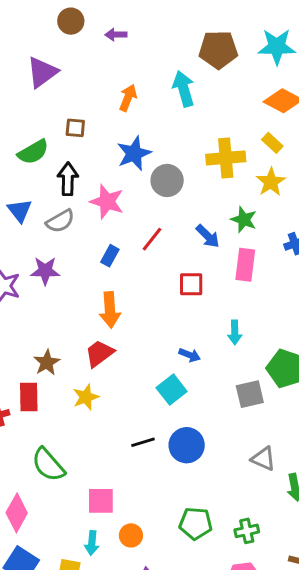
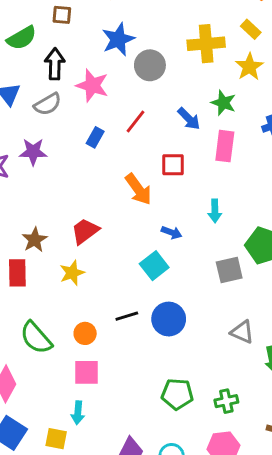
orange arrow: (110, 310) -> (138, 189), moved, turned -32
orange circle: (131, 535) -> (85, 333), moved

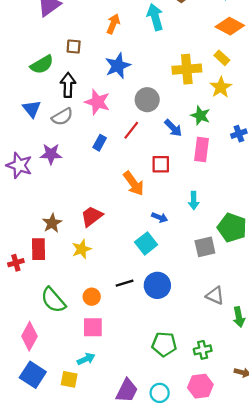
gray circle: (150, 65) -> (147, 100), moved
cyan arrow: (78, 413) -> (86, 359), turned -120

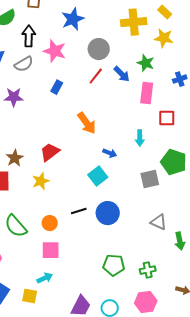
yellow star: (221, 87) -> (164, 38), turned -30
red line: (131, 130) -> (96, 76), moved
red square: (161, 164) -> (167, 118), moved

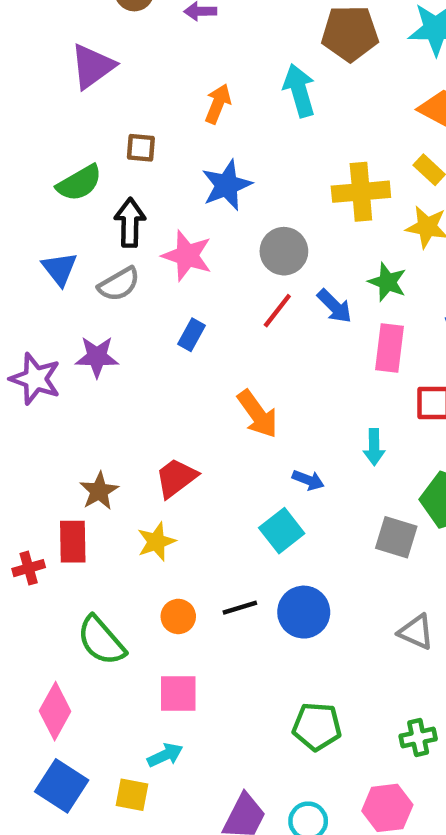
gray square: (150, 179) -> (396, 537), turned 30
orange circle: (50, 223) -> (178, 616), moved
green cross: (148, 270) -> (418, 738), moved

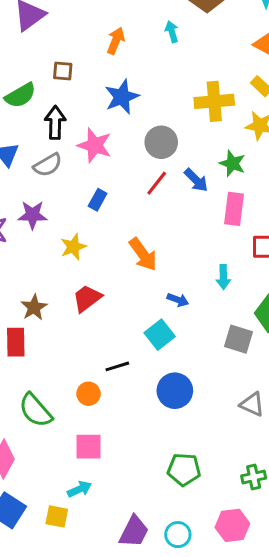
cyan arrow: (299, 90) -> (172, 32), size x0.6
yellow star: (156, 542) -> (73, 247), moved
black line: (240, 608) -> (117, 366), moved

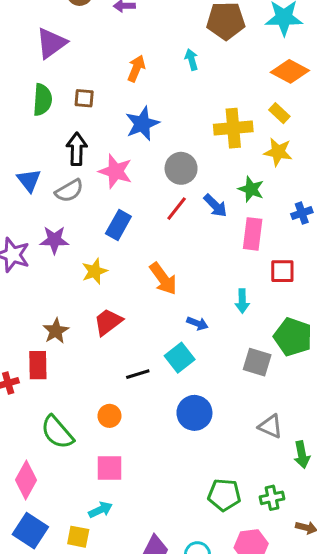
green semicircle: (20, 95) -> (42, 100), moved, turned -56
blue rectangle: (98, 200) -> (118, 225), size x1.4
black line: (117, 366) -> (138, 374), moved
green pentagon: (184, 469) -> (224, 495), moved

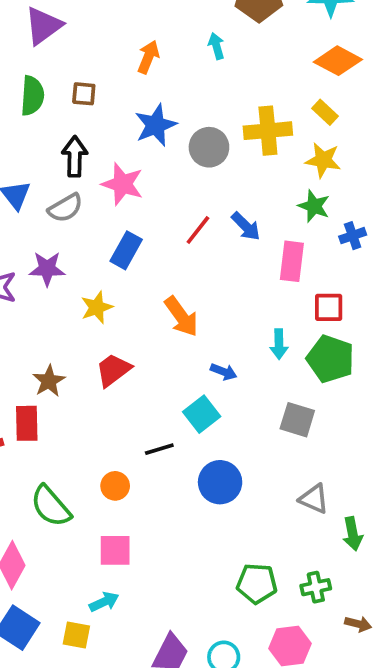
gray circle: (181, 168) -> (209, 147), moved
green star: (251, 189) -> (314, 206), moved
green pentagon: (293, 337) -> (330, 359), moved
black line: (138, 374) -> (159, 449), moved

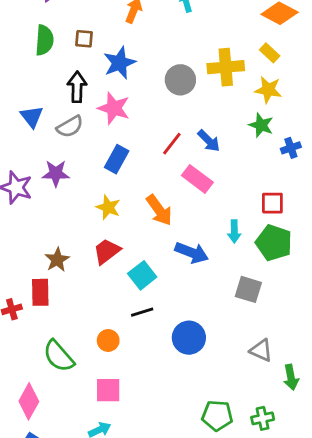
blue star: (156, 125) -> (119, 63), moved
pink rectangle: (292, 261) -> (197, 179), moved, turned -60
yellow star: (97, 307) -> (108, 207), moved, turned -30
blue arrow: (224, 372) -> (192, 253), size x1.6
cyan square: (202, 414) -> (142, 275), moved

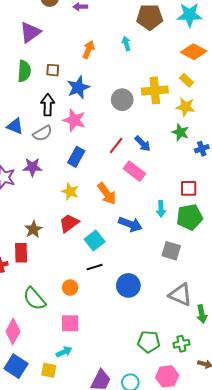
blue triangle: (32, 117) -> (15, 126), turned -30
green pentagon: (274, 243) -> (190, 217), turned -30
gray triangle: (261, 350) -> (180, 295), size x1.4

